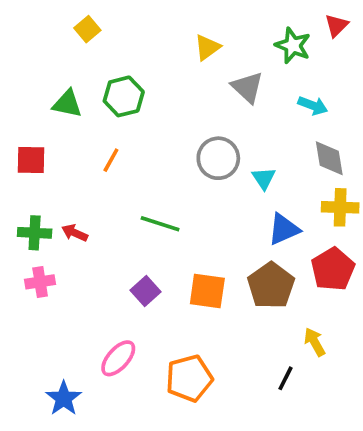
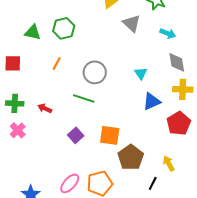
gray circle: (218, 158) -> (95, 72), moved
red arrow: (75, 233) -> (45, 108), moved
pink cross: (40, 282) -> (18, 130), turned -35
brown pentagon: (271, 286) -> (131, 157), moved
pink ellipse: (118, 358) -> (70, 183), moved

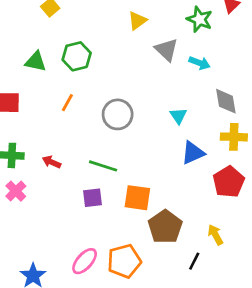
cyan arrow: (168, 33) -> (200, 63), moved
green line: (84, 98) -> (103, 166), moved
purple square: (76, 135) -> (92, 198), turned 35

